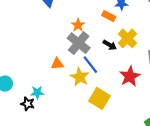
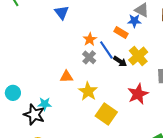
gray cross: (79, 43) -> (89, 57), size x0.6
blue line: (90, 65) -> (106, 50), moved
black star: (28, 104) -> (34, 115), size x1.5

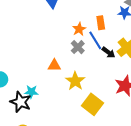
orange rectangle: (121, 32) -> (101, 23), moved, turned 48

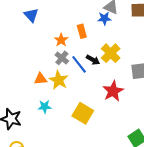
blue line: (95, 40) -> (79, 64), moved
yellow star: (75, 81) -> (59, 80), moved
cyan star: (31, 92) -> (45, 107), moved

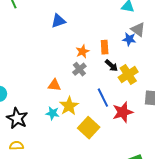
blue triangle: (31, 15) -> (58, 21), turned 42
black arrow: (93, 60) -> (111, 66), moved
blue line: (79, 64) -> (103, 98), moved
yellow star: (59, 80) -> (69, 106), moved

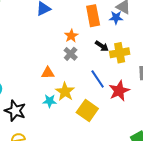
orange rectangle: (105, 47) -> (93, 16), moved, size x1.5
yellow cross: (128, 75) -> (120, 53), turned 30

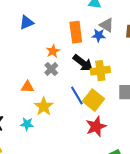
black arrow: (102, 46) -> (83, 63), size x1.5
red star: (119, 91) -> (96, 126), moved
cyan star: (50, 101) -> (27, 124), moved
yellow square: (87, 111) -> (93, 100), moved

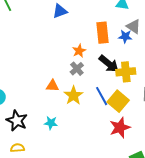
blue triangle: (27, 22) -> (60, 11), moved
yellow star: (44, 106) -> (73, 95), moved

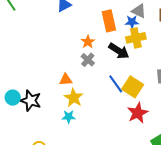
yellow cross: (126, 72) -> (136, 38), moved
yellow star: (73, 95) -> (74, 98), moved
black star: (17, 121) -> (31, 101), moved

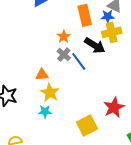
blue line: (116, 84) -> (79, 61), moved
yellow square: (133, 87) -> (87, 125), moved, turned 30

